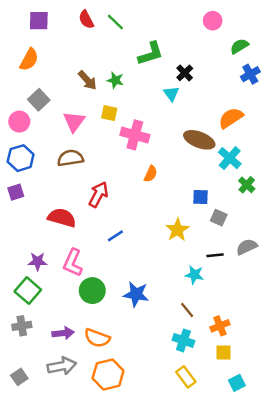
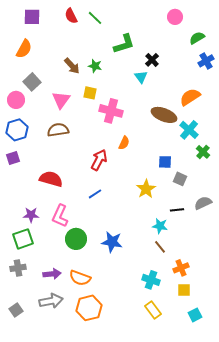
red arrow: (98, 195) -> (99, 160), moved
green square: (28, 291) -> (23, 239), turned 30
brown line: (187, 310) -> (160, 247), moved

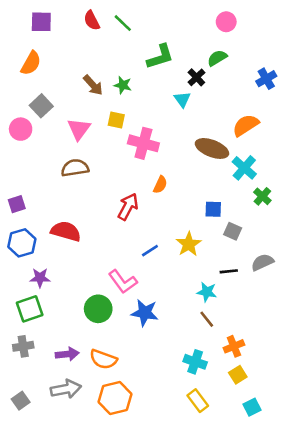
green semicircle: (197, 38) -> (217, 58), moved
blue hexagon: (17, 130) -> (22, 243), moved
blue line: (95, 194) -> (150, 251), moved
pink L-shape: (60, 216) -> (123, 282), moved, turned -60
yellow square: (184, 290) -> (238, 375), turned -32

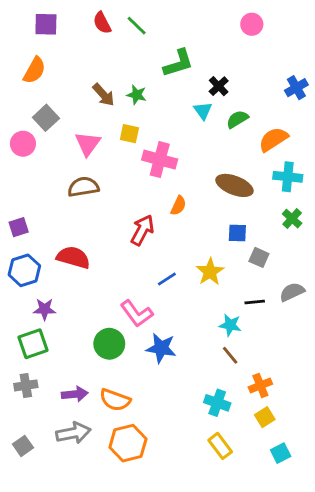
green semicircle: (217, 58) -> (237, 119), moved
brown ellipse: (212, 148) -> (234, 185), moved
cyan cross: (244, 168) -> (288, 177), moved, turned -35

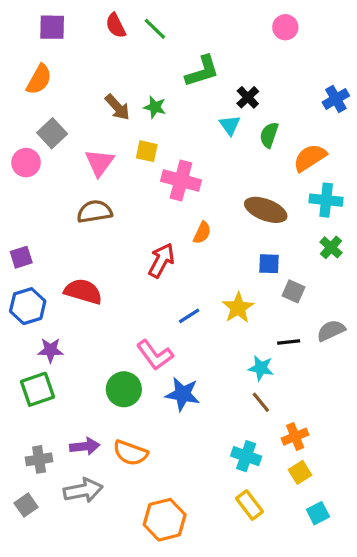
green semicircle: (237, 119) -> (269, 135), turned -40
gray cross: (26, 385) -> (39, 459), moved
orange hexagon: (128, 443) -> (165, 520), moved

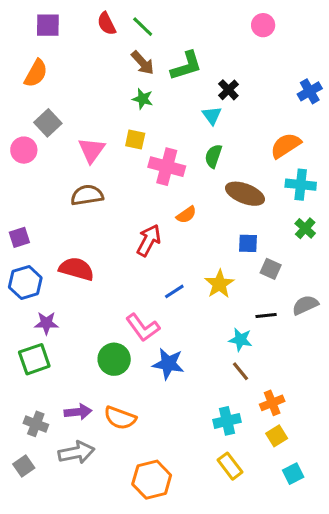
brown arrow: (117, 107) -> (143, 63), moved
green semicircle: (269, 135) -> (213, 156), moved
orange semicircle: (202, 233) -> (186, 215), turned 30
cyan cross: (246, 456) -> (227, 421), turned -32
gray cross: (39, 459) -> (36, 424), turned 30

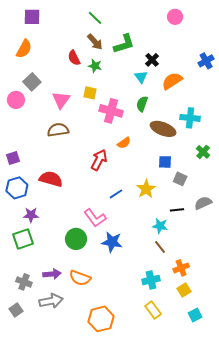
red semicircle: (107, 24) -> (74, 58), moved
orange semicircle: (286, 146) -> (172, 81), moved
cyan cross: (301, 185) -> (190, 118), moved

